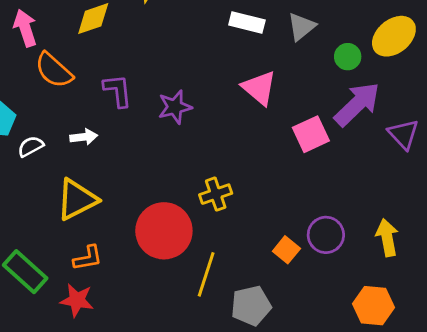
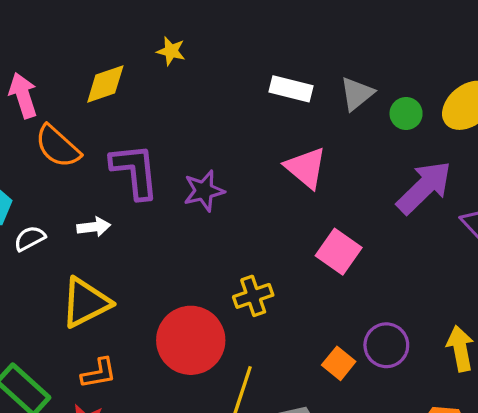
green circle: (348, 57) -> (406, 114), moved
purple L-shape: (118, 91) -> (135, 171), size x1.4
pink square: (311, 134) -> (339, 252), moved, turned -30

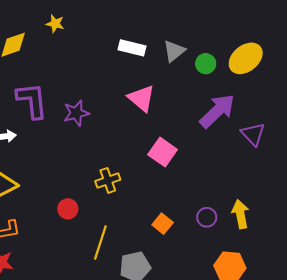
red circle: (191, 340) -> (68, 209), size x0.5
purple circle: (386, 345) -> (207, 217), moved, size x0.7

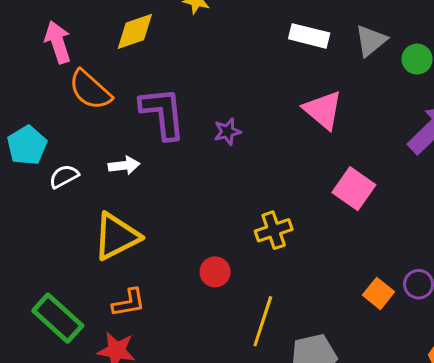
purple star: (76, 113) -> (227, 132), size x0.7
orange square: (163, 224) -> (378, 293), moved

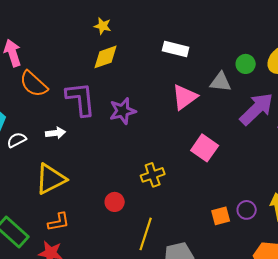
yellow diamond: (135, 31) -> (106, 57), moved
gray triangle: (371, 41) -> (221, 82), moved, turned 45
pink triangle: (323, 110) -> (185, 97), turned 44
purple star: (227, 132) -> (123, 111), size x1.5
orange square: (378, 293) -> (221, 216), turned 36

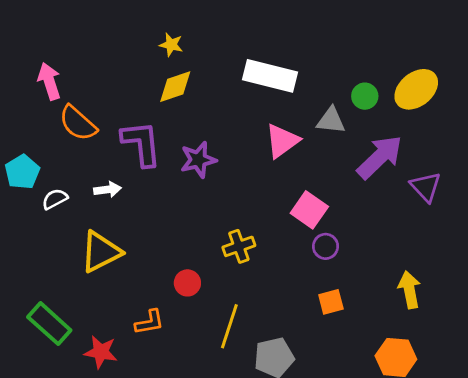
white rectangle: (176, 49) -> (270, 76), size x1.5
purple circle: (247, 210) -> (326, 246), moved
orange L-shape: (59, 222) -> (150, 322), moved

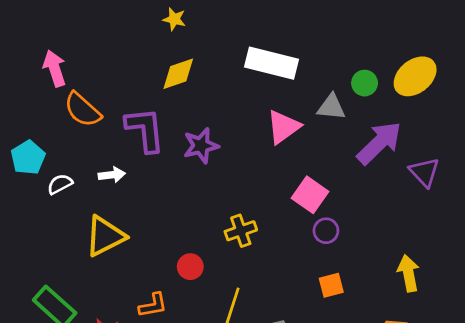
yellow star: (171, 45) -> (174, 19), moved

